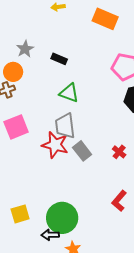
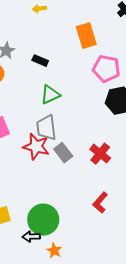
orange rectangle: (105, 19) -> (86, 36), moved, turned 50
green triangle: (69, 93) -> (50, 95), turned -45
red cross: (119, 152) -> (100, 154), size x1.5

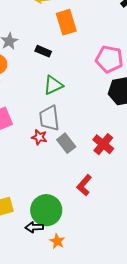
orange rectangle: (86, 36) -> (66, 22), moved
red star: (36, 147) -> (39, 137), size x0.6
red L-shape: (100, 203) -> (84, 185), moved

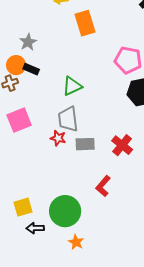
black rectangle: (43, 51) -> (31, 69), moved
gray rectangle: (66, 143) -> (85, 144), turned -54
black arrow: (34, 227) -> (35, 228), moved

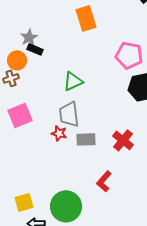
black rectangle: (31, 69) -> (35, 49), moved

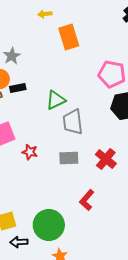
black rectangle: (35, 49) -> (18, 88), moved, turned -35
gray trapezoid: (69, 114) -> (73, 122), moved
red star: (59, 133) -> (30, 152), moved

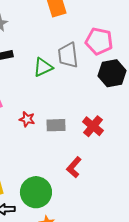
gray trapezoid: (73, 122) -> (68, 55), moved
red star: (30, 152) -> (27, 119), moved

